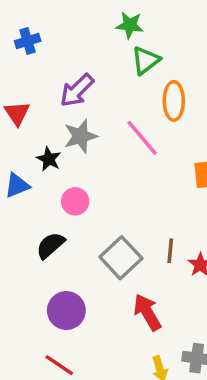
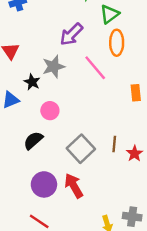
green triangle: (146, 60) -> (109, 14), moved
purple arrow: (77, 90) -> (71, 34), moved
red arrow: (147, 312) -> (74, 186), moved

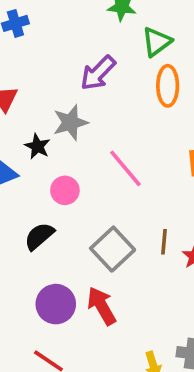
pink line: (95, 68) -> (125, 168), moved

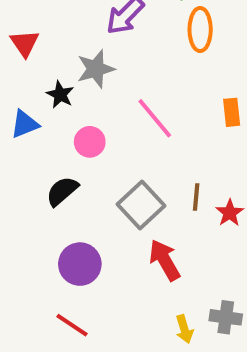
red arrow: (102, 306) -> (165, 260), moved

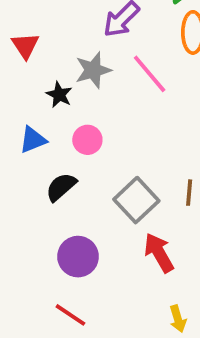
pink line: (155, 118) -> (150, 74), moved
blue triangle: (25, 124) -> (33, 140), moved

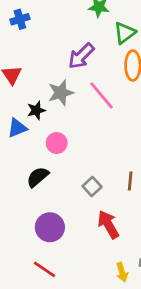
black star: (59, 95) -> (36, 110), turned 30
blue triangle: (33, 140) -> (17, 128), moved
gray square: (136, 200) -> (92, 186), size x0.6

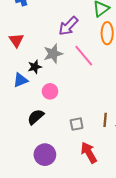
gray square: (92, 186) -> (77, 124), turned 32

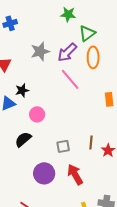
purple arrow: (68, 26) -> (67, 52), moved
gray star: (53, 54) -> (40, 51), moved
purple circle: (45, 155) -> (44, 173), moved

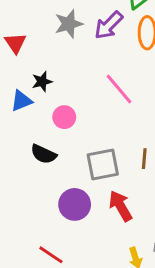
pink line: (70, 79) -> (119, 89), moved
black semicircle: (23, 139) -> (44, 154), turned -114
gray square: (63, 146) -> (103, 164), size x1.6

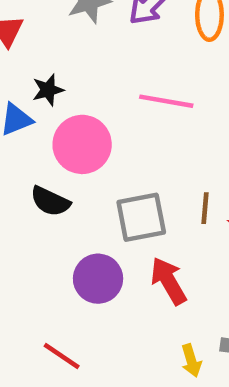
pink line: (119, 89) -> (166, 101), turned -40
pink circle: (64, 117) -> (82, 144), size x1.6

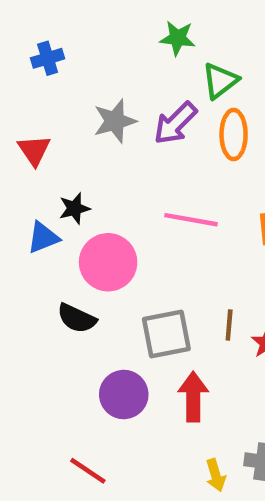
red arrow: (169, 281) -> (193, 397), turned 30

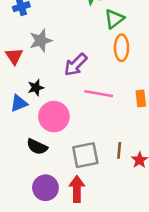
gray star: (115, 121) -> (41, 41), moved
purple arrow: (175, 123) -> (76, 65), moved
purple circle: (124, 394) -> (45, 188), moved
red arrow: (193, 397) -> (77, 189), moved

